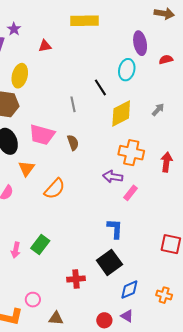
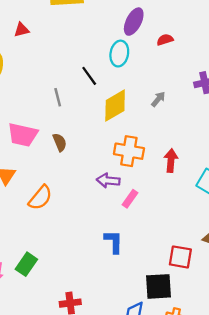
purple ellipse: (140, 43) -> (134, 22), turned 40
black square: (109, 262) -> (158, 286), moved, turned 35

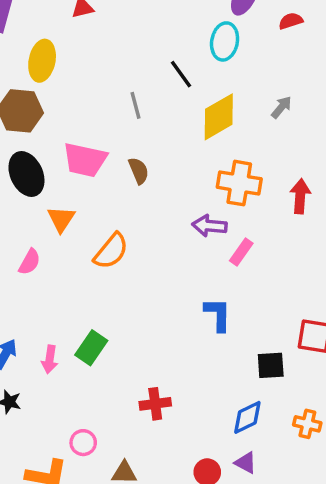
black square: (158, 286) -> (271, 365), moved, size x0.7

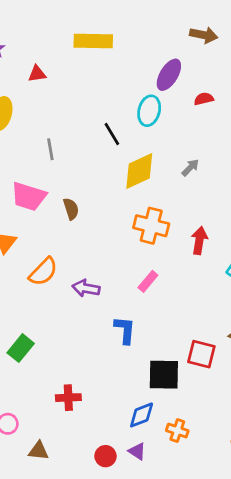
gray line: (136, 105) -> (50, 149), moved
purple arrow: (209, 226) -> (86, 288), moved
black square: (271, 365) -> (164, 375), size x1.4
orange cross: (307, 424) -> (177, 431), moved

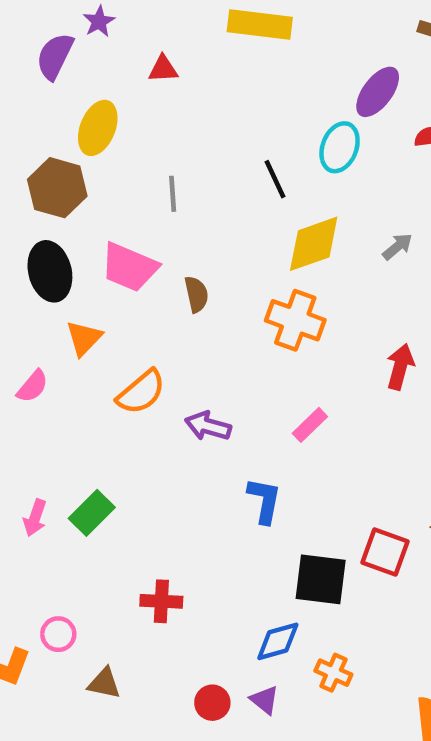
orange cross: (151, 226) -> (295, 320), moved

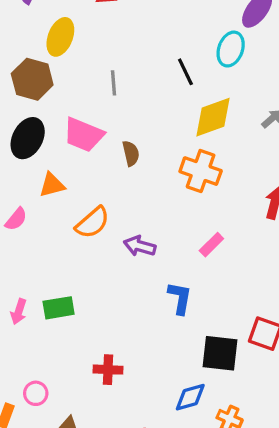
black ellipse: (50, 271) -> (28, 138), turned 42
orange triangle: (84, 338) -> (52, 185), turned 32
green rectangle: (92, 513) -> (59, 308), turned 36

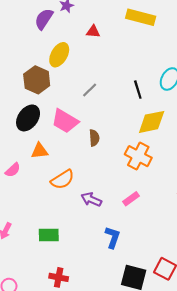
gray line: (113, 83) -> (90, 90), turned 42
pink rectangle: (211, 245) -> (131, 199), moved
green rectangle: (59, 308) -> (49, 235), moved

